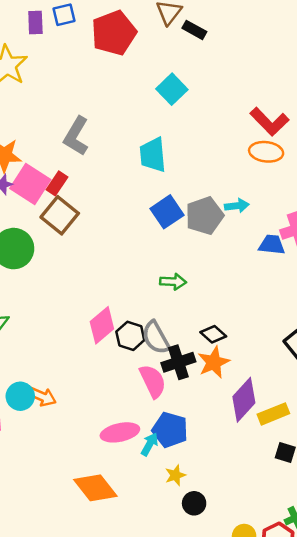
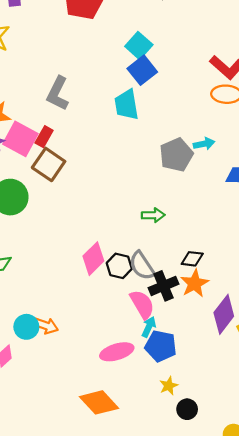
blue square: (167, 212) -> (142, 70), moved
black diamond: (213, 334) -> (192, 259), turned -30
cyan arrow: (150, 444) -> (149, 327), moved

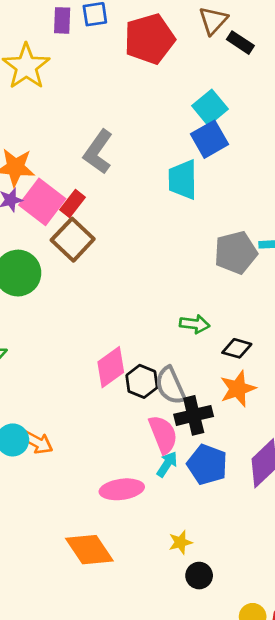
black diamond: (192, 259) -> (237, 348), moved
orange star: (195, 283) -> (238, 389), moved
blue pentagon: (161, 346) -> (207, 465), moved

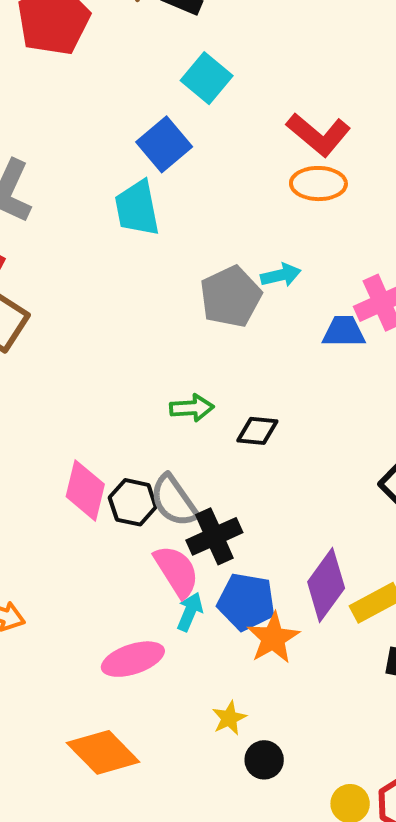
cyan square: (210, 107) -> (207, 78), moved
pink diamond: (111, 367) -> (85, 490), turned -30
orange star: (238, 389) -> (273, 638), moved

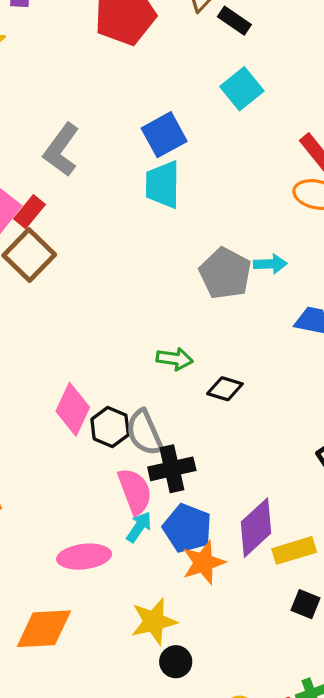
blue square: (164, 144) -> (164, 135), moved
gray pentagon: (231, 297) -> (225, 273), turned -30
yellow star: (229, 718) -> (154, 621), size x1.6
orange diamond: (103, 752) -> (44, 629), turned -60

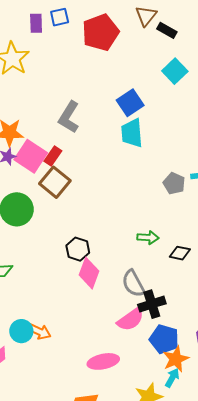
gray pentagon: (225, 273) -> (174, 183), size x0.7
black hexagon: (110, 427) -> (78, 249), moved
pink semicircle: (135, 491) -> (131, 319), turned 80
cyan arrow: (139, 527) -> (172, 378), moved

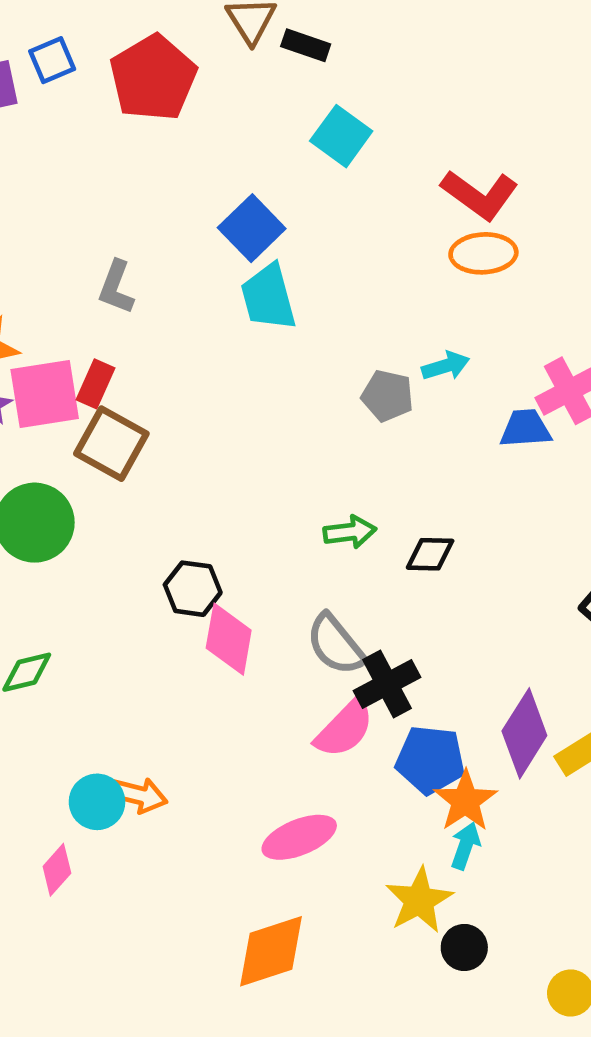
gray L-shape: (69, 117) -> (116, 287), size x0.7
pink square: (31, 156) -> (45, 394), turned -32

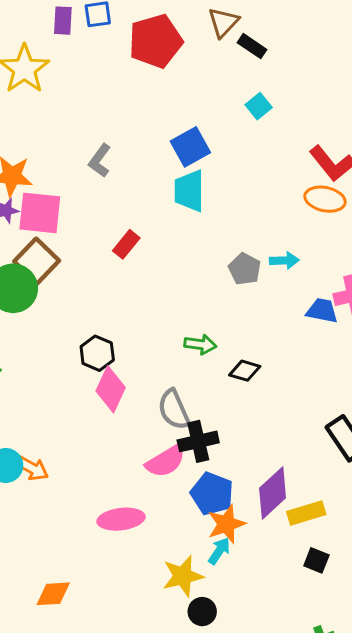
cyan square: (341, 136) -> (259, 106), size x0.7
red rectangle: (96, 384) -> (126, 244), moved
brown square: (111, 444) -> (37, 261), moved
orange diamond: (271, 951) -> (53, 594), moved, size x0.7

